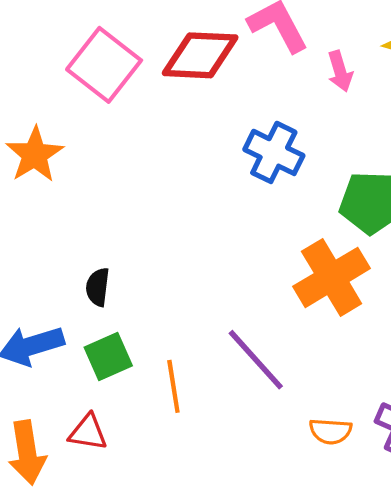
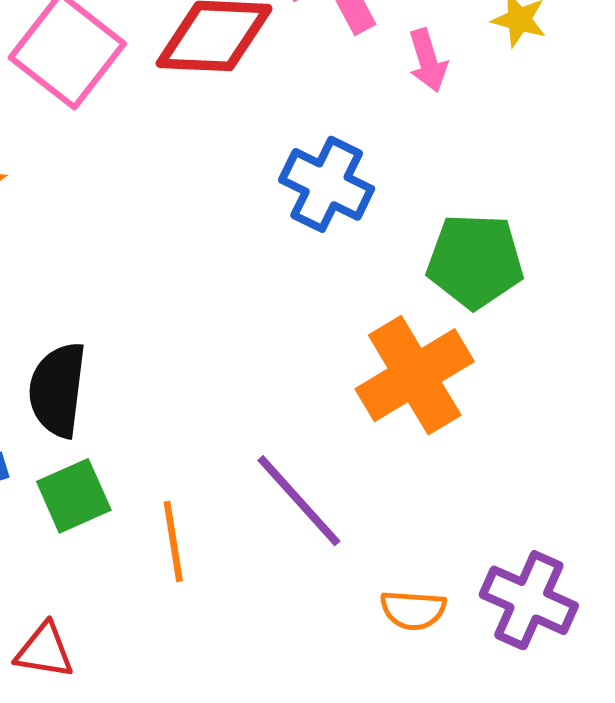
black semicircle: (98, 287) -> (58, 390), size x1.6
red triangle: (88, 432) -> (44, 651), moved

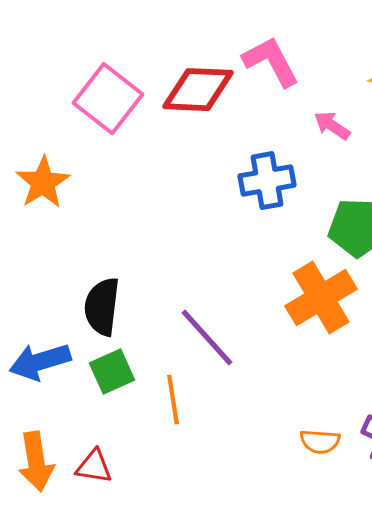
pink arrow: (428, 60) -> (332, 126), moved, turned 141
blue cross: (327, 184) -> (267, 181), turned -36
purple line: (299, 501) -> (207, 338), moved

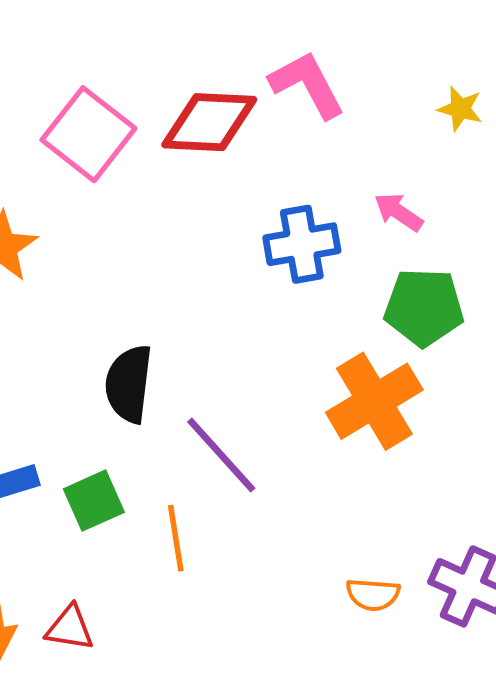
pink arrow: (332, 126) -> (398, 212), moved
black semicircle: (102, 307) -> (129, 384), moved

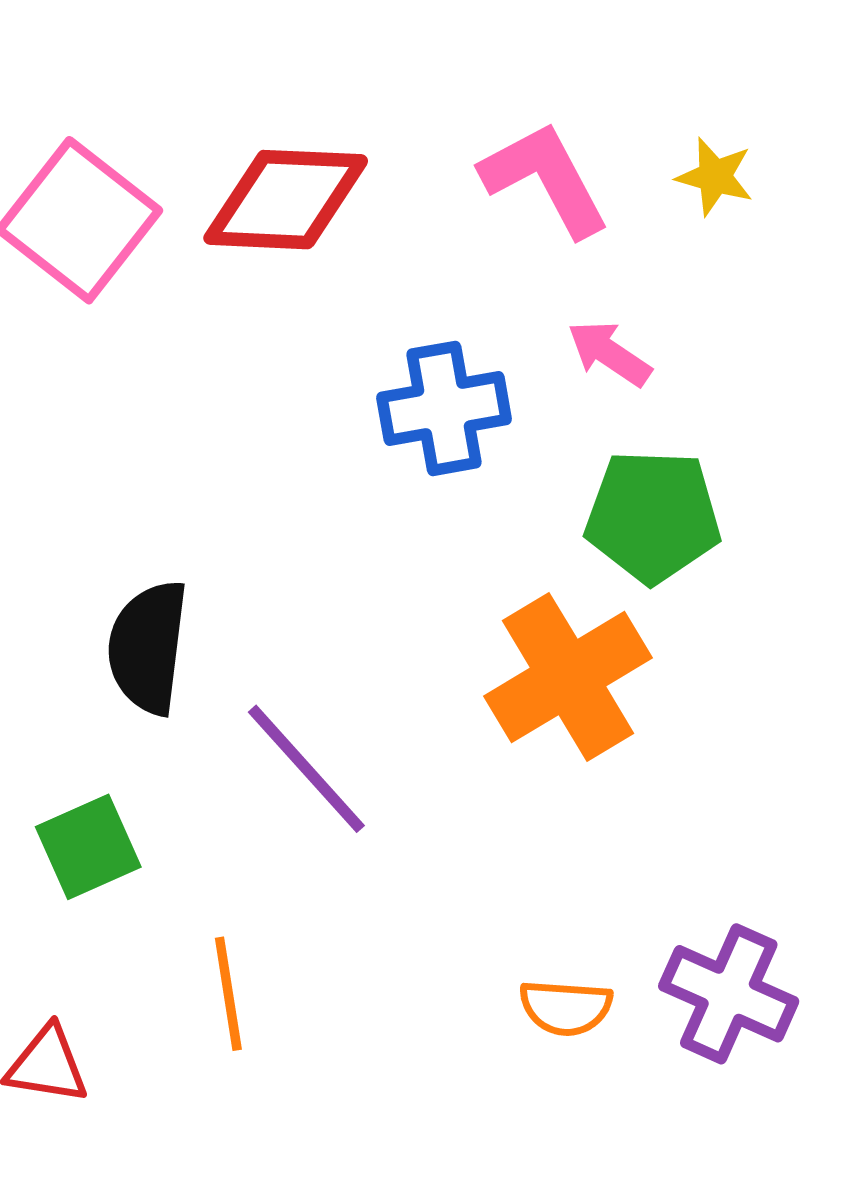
pink L-shape: (307, 85) -> (545, 179), moved
orange line: (176, 538) -> (228, 994), moved

